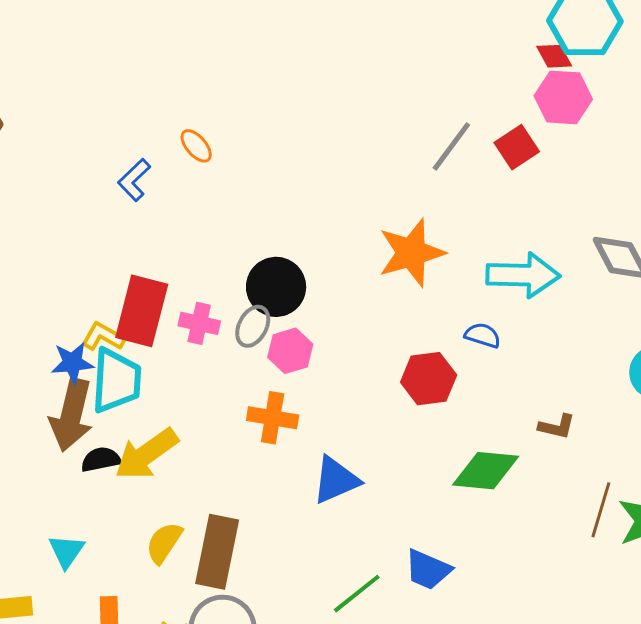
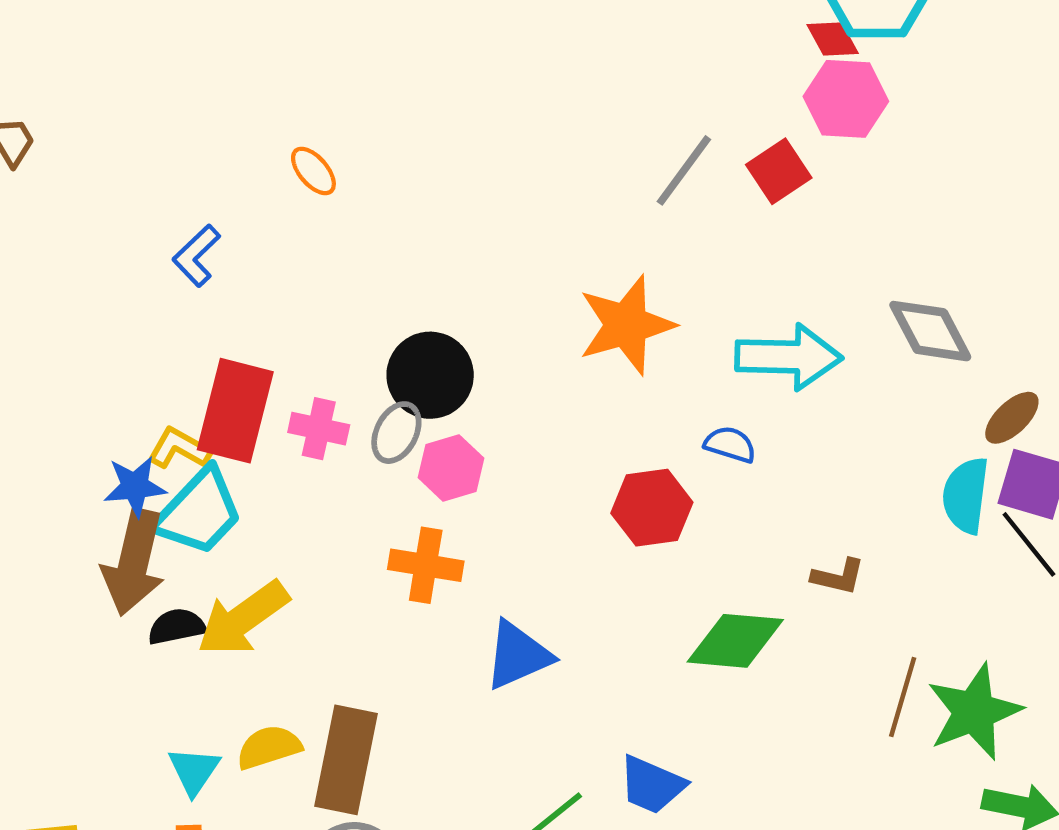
blue L-shape: (134, 180) -> (196, 256), moved
cyan trapezoid: (116, 381) -> (199, 512), turned 40
yellow semicircle: (164, 543) -> (269, 747), turned 39
cyan triangle: (66, 551) -> (194, 771), moved

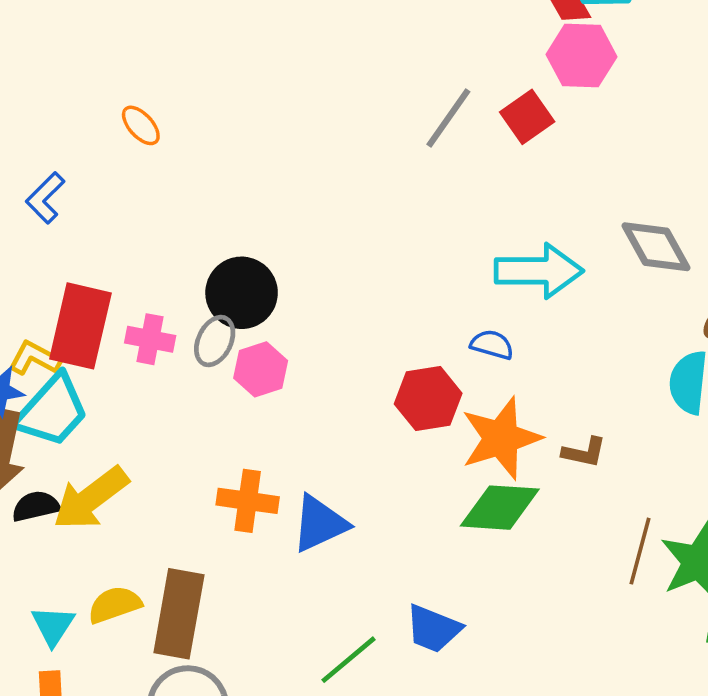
orange star: (626, 325) -> (501, 438), moved
orange cross: (426, 565) -> (248, 501), moved

